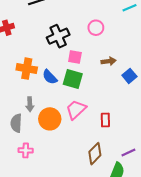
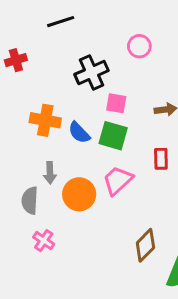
pink circle: (96, 28) -> (139, 46), moved
red rectangle: (105, 120) -> (161, 159), moved
pink cross: (26, 150) -> (44, 241), turned 32

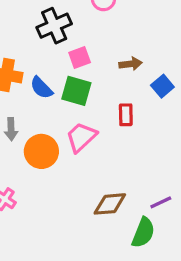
pink square: (116, 103) -> (80, 57), turned -30
brown diamond: (145, 245) -> (110, 204), turned 40

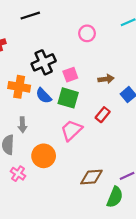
black cross: (54, 26) -> (44, 62), moved
red rectangle: (126, 115) -> (103, 115), turned 40
orange circle: (41, 151) -> (44, 156), moved

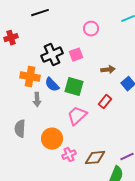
pink square: (70, 75) -> (76, 55), moved
gray arrow: (22, 125) -> (37, 100), moved
pink cross: (18, 174) -> (69, 155), moved, turned 32

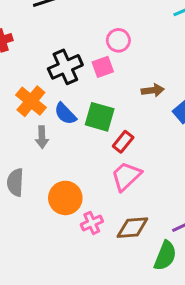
pink circle: (91, 29) -> (118, 40), moved
orange cross: (30, 77) -> (31, 101), turned 30
red rectangle: (105, 102) -> (123, 142), moved
pink trapezoid: (77, 116) -> (126, 176), moved

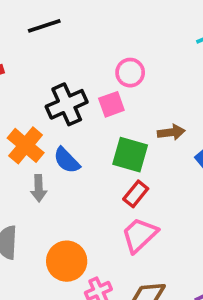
green square: (100, 117) -> (130, 155), moved

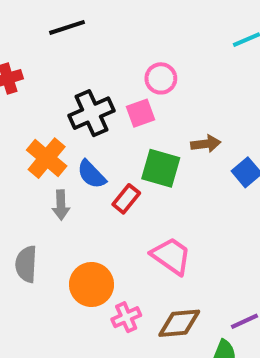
red rectangle: (136, 194) -> (126, 199), moved
pink trapezoid: (139, 235) -> (171, 256), turned 78

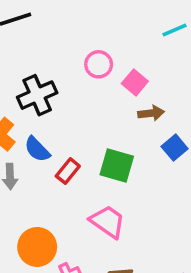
pink square: (140, 113) -> (135, 82), moved, turned -30
brown arrow: (206, 144) -> (151, 113), moved
green square: (161, 168) -> (117, 166), moved

